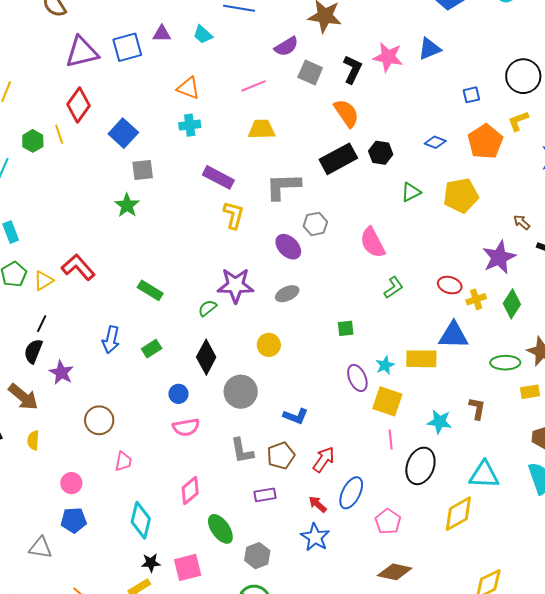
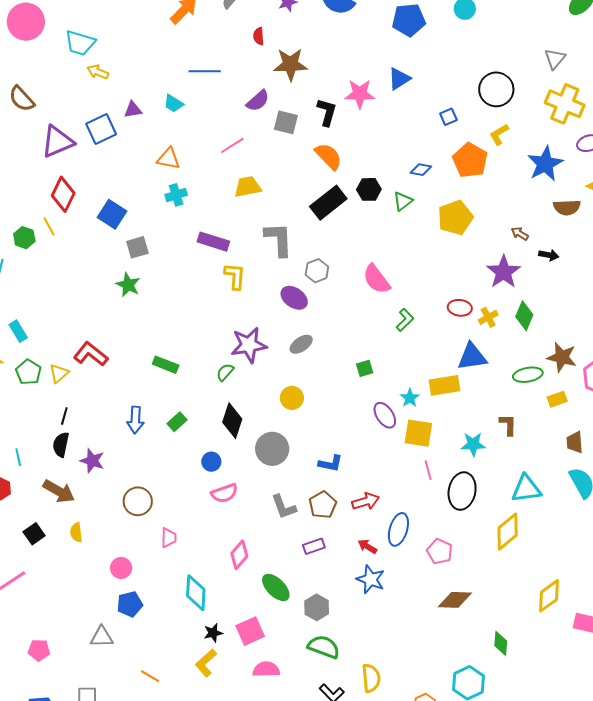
gray L-shape: (283, 186) -> (279, 239), turned 99
green triangle: (411, 192) -> (403, 201), moved
red arrow: (324, 460) -> (366, 501), turned 48

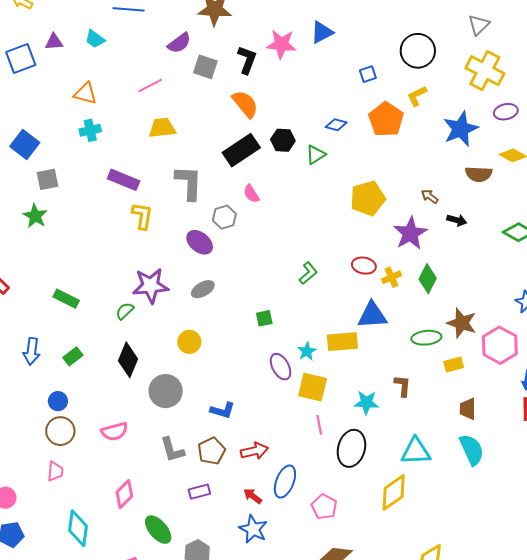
yellow pentagon: (455, 218) -> (368, 198), moved
pink semicircle: (376, 279) -> (251, 194), moved, size x0.6
blue circle: (211, 462) -> (58, 401), moved
brown circle: (138, 501) -> (60, 431), moved

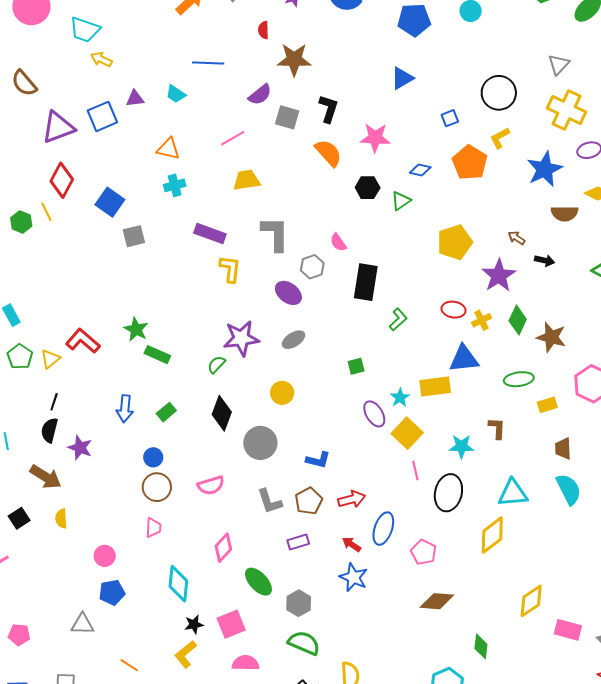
pink star: (281, 44) -> (375, 138), moved
black rectangle: (241, 150) -> (366, 282), moved, turned -45
green star: (35, 216) -> (136, 329), moved
brown star: (462, 323) -> (551, 337), moved
yellow square: (313, 387) -> (407, 433), turned 32

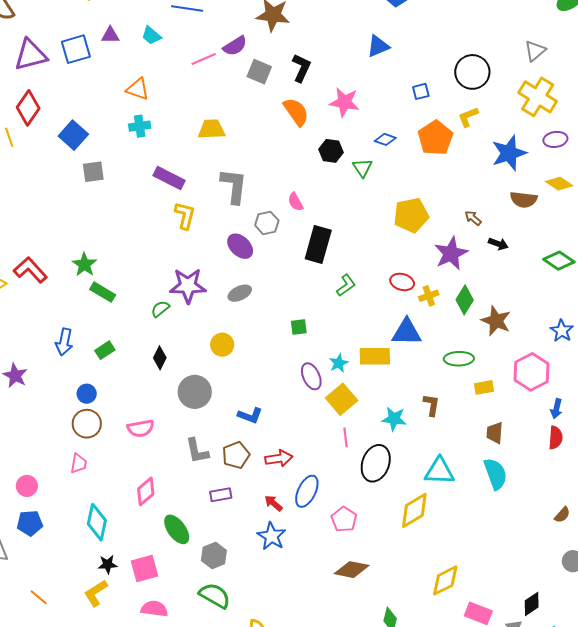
pink line: (233, 138) -> (204, 59), moved
green triangle: (401, 201) -> (362, 168), turned -35
black diamond: (222, 413) -> (160, 358), size x0.7

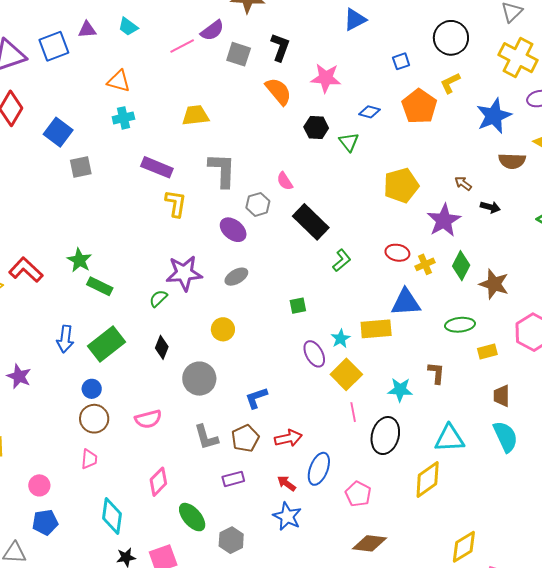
black rectangle: (318, 244) -> (311, 222), turned -57
green rectangle: (105, 350) -> (107, 344), size x1.8
blue L-shape: (250, 416) -> (256, 398), turned 145

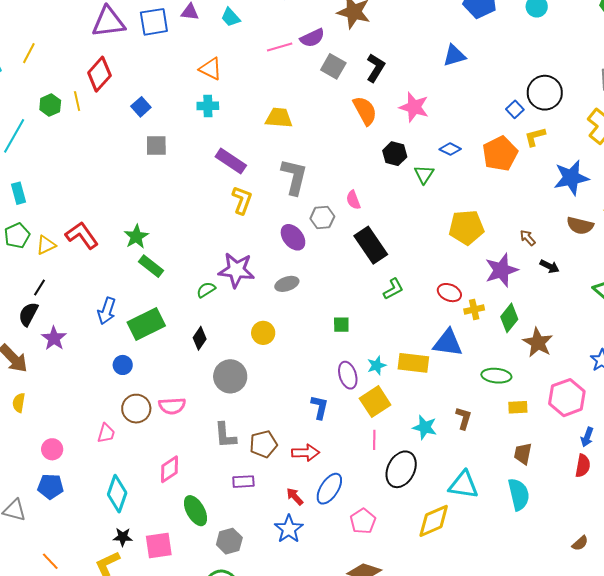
blue square: (401, 61) -> (515, 109), moved, turned -36
blue square: (58, 132) -> (141, 107), size x0.7
blue L-shape: (256, 398) -> (320, 407), moved, turned 110
brown circle: (94, 419) -> (136, 409), moved

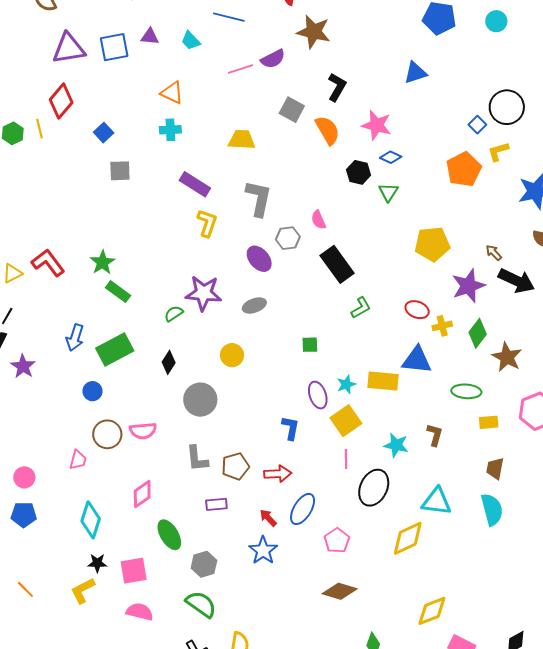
gray square: (333, 66) -> (292, 110), moved
blue diamond: (450, 149) -> (391, 157), moved
black arrow: (550, 266) -> (516, 281), size x1.8

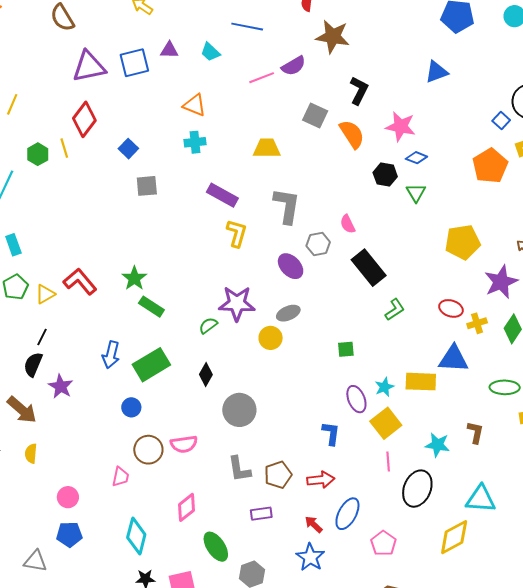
yellow circle: (232, 355) -> (271, 338), moved

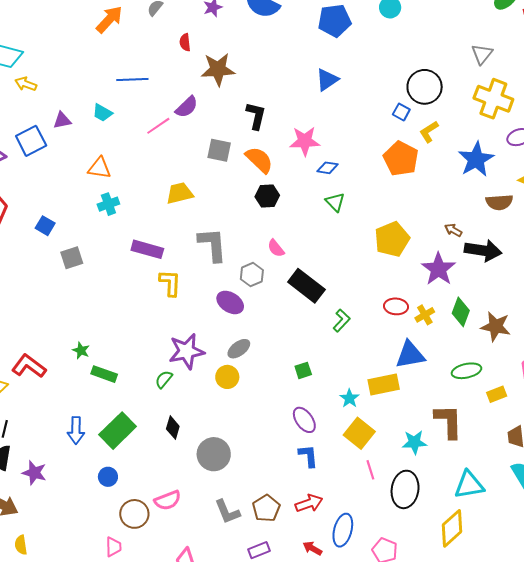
black hexagon: (385, 175) -> (267, 196), moved
green star: (134, 278) -> (81, 350), size x0.7
purple ellipse: (356, 399) -> (304, 420), moved
brown L-shape: (475, 432) -> (448, 421), size x1.6

